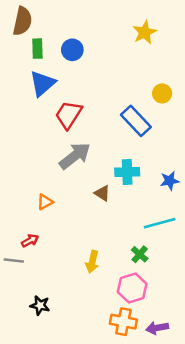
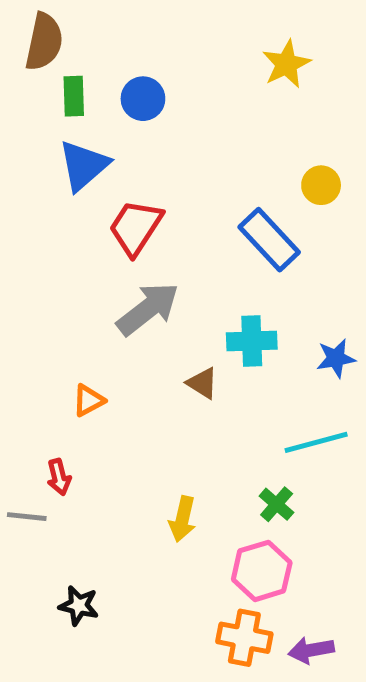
red arrow: (30, 241) -> (59, 477), turned 105

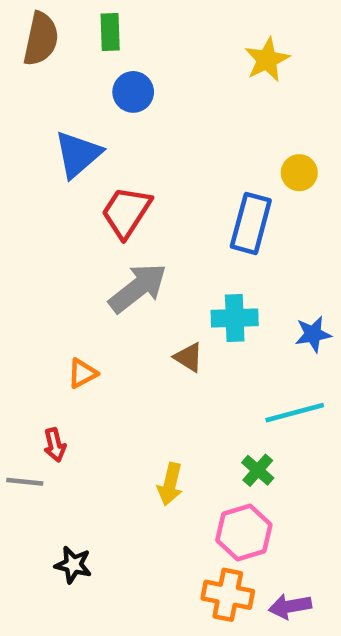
green rectangle: (74, 96) -> (110, 32), moved
blue rectangle: (269, 240) -> (251, 223), turned 58

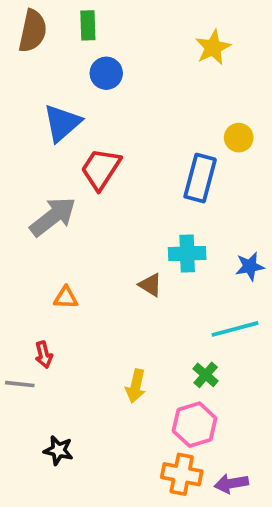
gray arrow: (138, 288) -> (53, 217), moved
orange triangle: (82, 373) -> (66, 298), turned 30

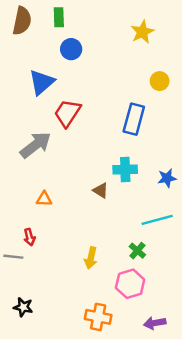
yellow circle: (239, 138) -> (160, 81), moved
black star: (58, 450) -> (23, 307), moved
orange cross: (182, 474) -> (98, 317), moved

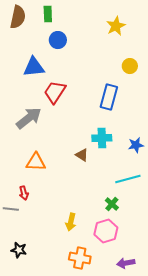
blue triangle: (42, 82) -> (34, 67), turned 35
orange triangle: (44, 199) -> (36, 162), size x1.5
yellow arrow: (91, 258) -> (71, 222), moved

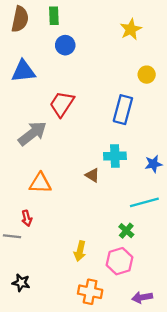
blue triangle: (34, 67) -> (23, 71), moved

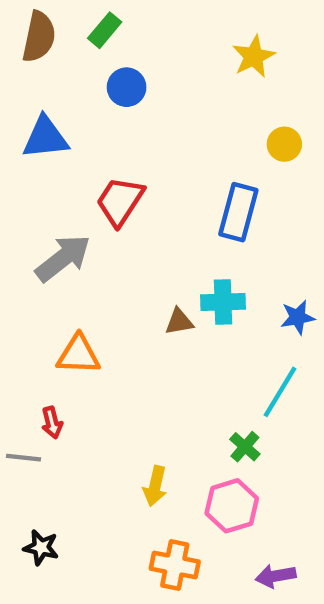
green rectangle: (54, 16) -> (105, 30), turned 42
brown triangle: (92, 175) -> (179, 322), moved, turned -42
cyan line: (144, 202) -> (280, 392), turned -44

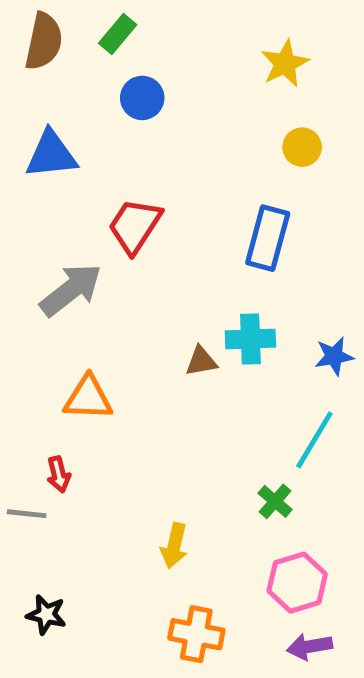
yellow circle: (284, 144) -> (302, 147), moved
pink hexagon: (232, 506) -> (297, 583), moved

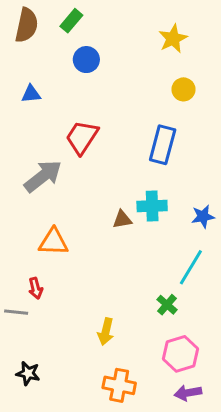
blue triangle: (51, 154) -> (31, 94), size x0.6

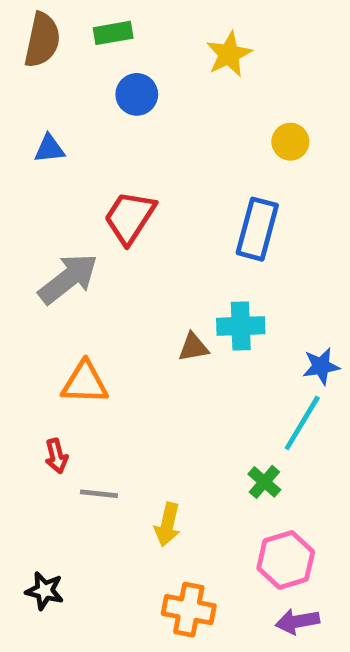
green rectangle: (71, 21) -> (113, 33), turned 40
yellow star: (173, 39) -> (229, 54), moved
blue star: (203, 216) -> (321, 366), moved
gray line: (16, 312) -> (99, 494), moved

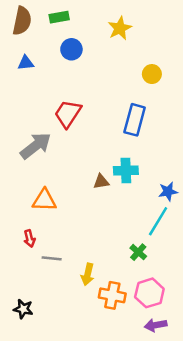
blue triangle: (49, 149) -> (26, 63), moved
orange cross: (189, 610) -> (112, 295), moved

